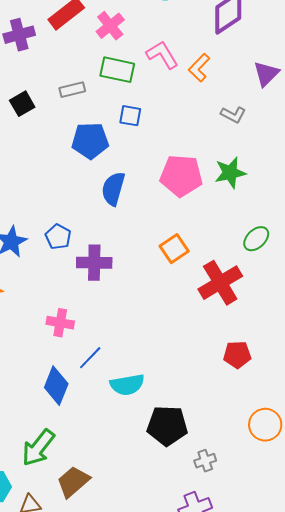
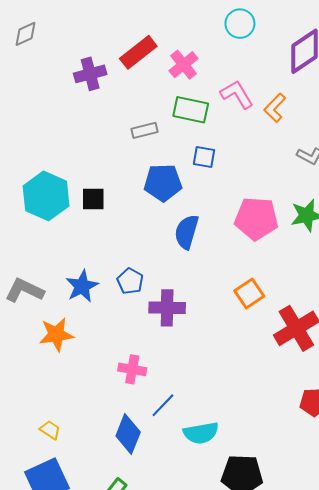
black square: (22, 104) -> (93, 199), moved, turned 30

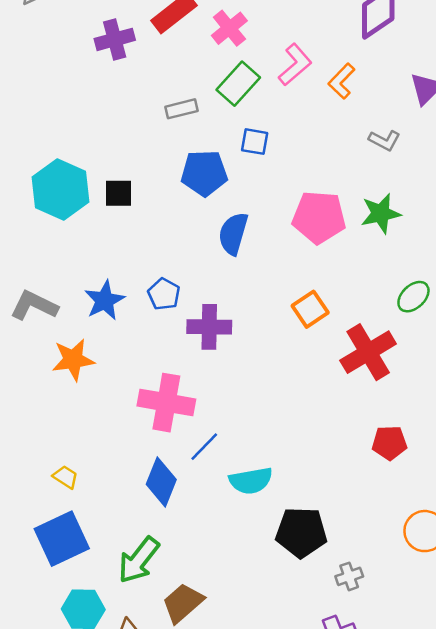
pink L-shape: (237, 94) -> (295, 65), turned 80
green rectangle: (191, 110) -> (238, 84), turned -60
pink cross: (132, 369) -> (166, 403), size x1.6

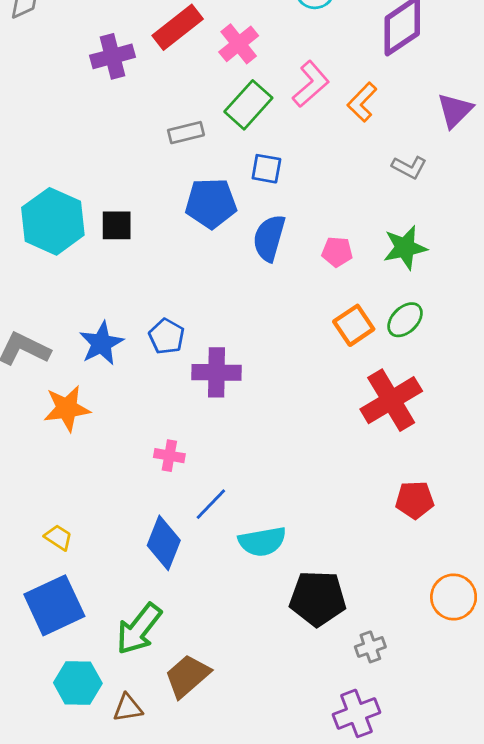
pink pentagon: (319, 217) -> (337, 252), size x0.5
blue semicircle: (233, 234) -> (269, 238), moved
green ellipse: (413, 297) -> (405, 320), moved
orange square: (310, 309) -> (354, 325), moved
pink cross: (166, 403) -> (169, 456), size x0.5

